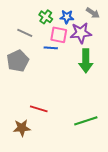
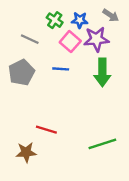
pink square: (59, 35) -> (70, 42), turned 30
blue line: (51, 48) -> (61, 69), moved

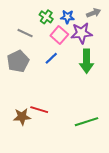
gray arrow: (111, 15) -> (94, 13), turned -56
blue line: (61, 69) -> (51, 58), turned -48
brown star: (26, 152) -> (22, 117), moved

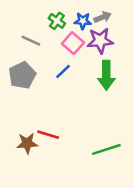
gray arrow: (94, 13) -> (103, 17), moved

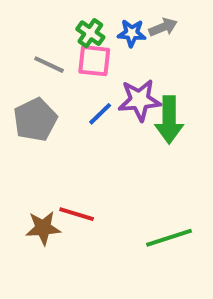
purple star: (100, 41) -> (140, 100), moved
pink square: (73, 43) -> (94, 61), moved, turned -35

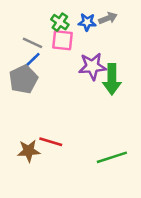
blue line: (100, 114) -> (33, 60), moved

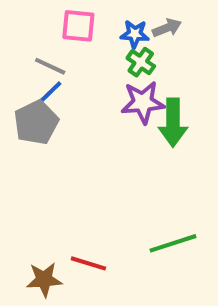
green cross: (60, 22) -> (141, 62), moved
pink square: (62, 40) -> (78, 26), moved
red line: (51, 142) -> (88, 263), moved
brown star: (29, 151) -> (44, 280), moved

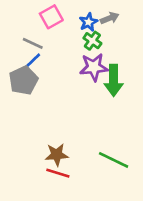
pink square: (78, 26) -> (51, 17), turned -35
blue star: (135, 34) -> (88, 22), turned -30
green line: (173, 243) -> (114, 160), turned 44
brown star: (44, 280) -> (57, 155), moved

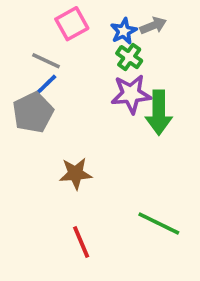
brown star: (57, 155) -> (76, 174), moved
red line: (58, 173) -> (81, 242), turned 50

